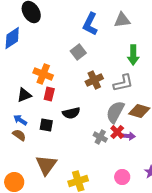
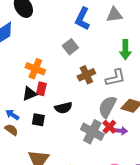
black triangle: (24, 95) -> (29, 94), moved
gray cross: (100, 137) -> (92, 132), size x1.6

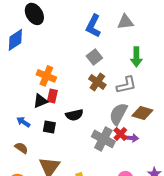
gray square: (70, 47) -> (94, 57), moved
brown cross: (86, 75) -> (97, 82), turned -30
brown semicircle: (11, 130) -> (21, 148), moved

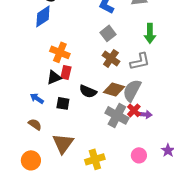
blue diamond: (15, 40) -> (43, 16), moved
brown diamond: (142, 113) -> (114, 89), moved
black semicircle: (74, 115) -> (88, 91), turned 36

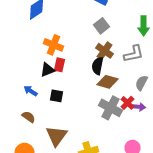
gray semicircle: (132, 90) -> (142, 83), moved, size x0.7
black semicircle: (88, 91) -> (98, 66), moved, turned 78

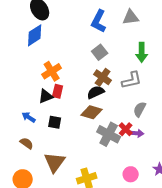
orange cross: (54, 45) -> (52, 71), turned 36
black semicircle: (98, 66) -> (96, 92), turned 54
brown diamond: (108, 82) -> (92, 112), moved

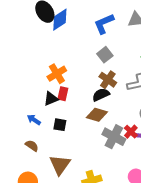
blue L-shape: (99, 21) -> (104, 24), turned 40
blue diamond: (35, 35) -> (60, 20), moved

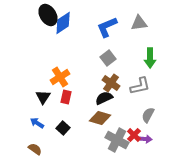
black triangle: (51, 99) -> (43, 97), moved, turned -35
black square: (60, 125) -> (63, 128), turned 32

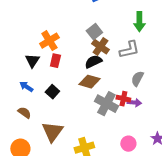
gray square: (108, 58) -> (94, 32), moved
red cross: (134, 135) -> (123, 99), turned -32

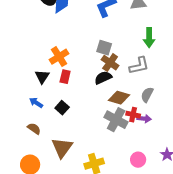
gray square: (94, 32) -> (104, 48), turned -35
brown diamond: (89, 82) -> (119, 98), moved

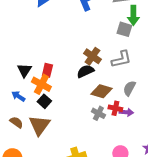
green arrow: (149, 38) -> (133, 15), moved
gray square: (104, 48) -> (124, 29), moved
orange cross: (59, 57) -> (41, 84), moved, turned -30
gray cross: (116, 120) -> (98, 113), size x0.6
brown triangle: (62, 148) -> (39, 125), moved

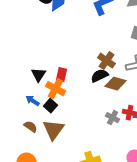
brown diamond: (101, 91) -> (116, 84), moved
black square: (44, 101) -> (51, 106), moved

